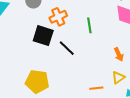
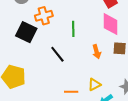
black line: (67, 48) -> (57, 54), moved
orange arrow: (119, 54) -> (97, 52), moved

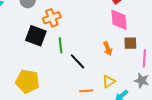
green line: (73, 29) -> (60, 45), moved
black line: (57, 54) -> (77, 61), moved

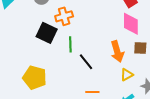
orange arrow: (108, 48) -> (117, 51), size x1.5
yellow triangle: (109, 81) -> (127, 75), moved

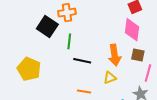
black line: (86, 62) -> (82, 61), turned -48
yellow triangle: (127, 75) -> (110, 78), moved

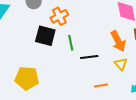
yellow pentagon: (29, 69) -> (27, 78), moved
yellow triangle: (110, 78) -> (121, 64), turned -32

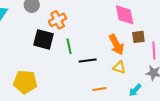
yellow triangle: (121, 64) -> (119, 67), turned -32

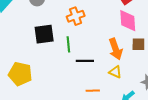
orange cross: (58, 20) -> (76, 16), moved
black square: (44, 39) -> (44, 34), turned -30

